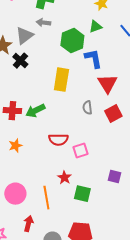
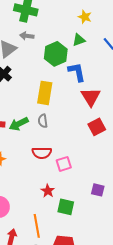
gray semicircle: (87, 108) -> (43, 121), moved
orange line: (46, 198) -> (37, 226), moved

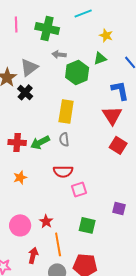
gray arrow: (27, 36) -> (59, 54), moved
blue L-shape: (77, 72) -> (120, 90), moved
red square: (97, 127) -> (118, 145), turned -30
pink square: (64, 164) -> (79, 189), moved
red star: (48, 191) -> (46, 221), moved

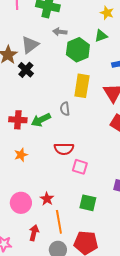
yellow rectangle: (66, 111) -> (82, 86), moved
gray semicircle: (64, 139) -> (65, 109), moved
pink square: (79, 189) -> (80, 167), turned 35

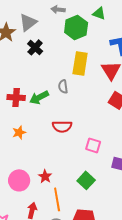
green triangle: (101, 36) -> (99, 13), turned 40
black cross: (26, 70) -> (35, 47), moved
pink square: (80, 167) -> (93, 145), moved
green square: (88, 203) -> (86, 180), turned 30

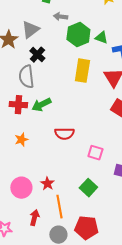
green triangle: (99, 13) -> (101, 38), moved
gray semicircle: (63, 86) -> (26, 77), moved, size x1.6

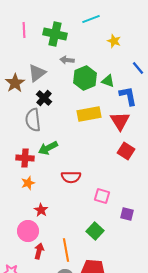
yellow rectangle: (82, 71) -> (89, 114), turned 70
red cross: (18, 105) -> (25, 158), moved
red star: (47, 184) -> (41, 210), moved
red arrow: (34, 218) -> (39, 251), moved

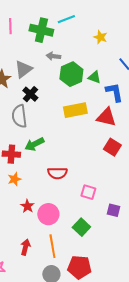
cyan line: (91, 19) -> (66, 19), moved
red triangle: (120, 121) -> (106, 117), turned -45
pink circle: (28, 231) -> (48, 214), moved

